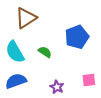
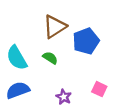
brown triangle: (26, 18) -> (55, 27), moved
pink square: (89, 80) -> (99, 89), turned 32

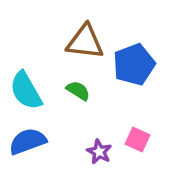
brown triangle: (55, 27) -> (85, 42), turned 40
pink square: (99, 89) -> (137, 140), moved

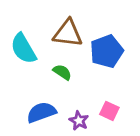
cyan semicircle: (26, 91) -> (23, 49), moved
blue semicircle: (28, 141) -> (41, 112), moved

